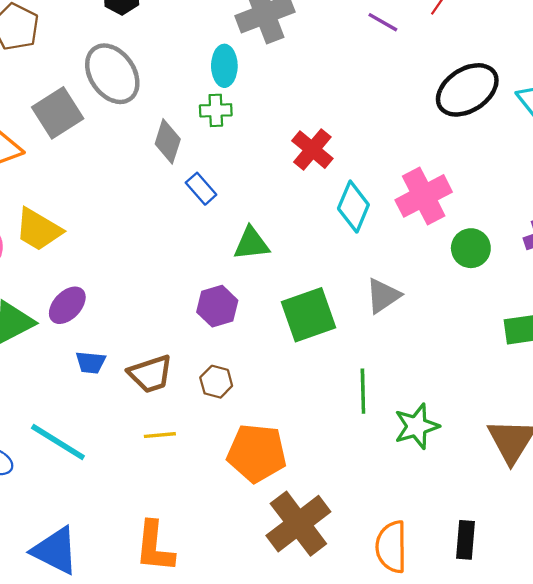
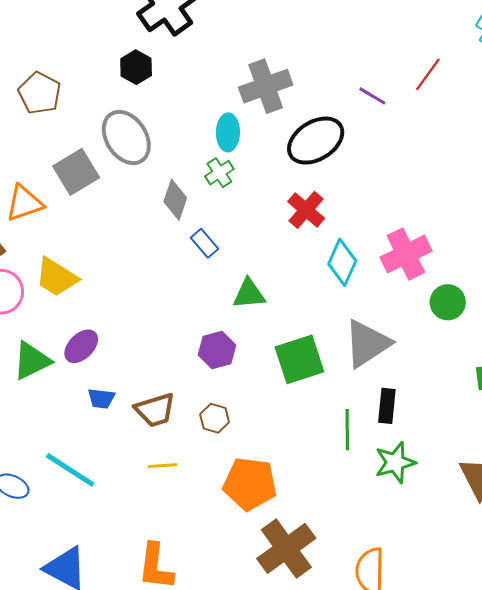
black ellipse: (467, 90) -> (316, 141), moved
green cross: (216, 110) -> (219, 173), turned -32
gray triangle: (383, 296) -> (367, 344), size x1.5
black rectangle: (465, 540) -> (387, 406), moved

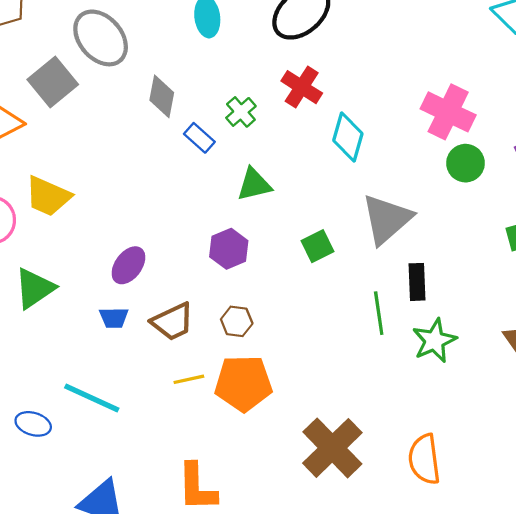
green cross: (219, 173) -> (241, 112), moved
pink cross: (406, 254) -> (448, 112), moved, turned -30
purple ellipse: (81, 346) -> (128, 265), moved
green square: (299, 359) -> (317, 246), size x0.6
orange pentagon: (250, 484) -> (243, 383), moved

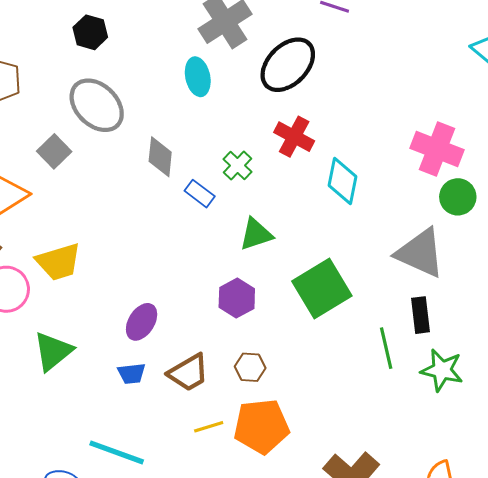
gray square: (53, 82) -> (54, 151), size x0.7
yellow trapezoid: (48, 196) -> (59, 262), turned -36
gray triangle: (387, 219) -> (420, 253), moved, turned -50
green square: (317, 246) -> (322, 288), size x1.8
green star: (434, 341) -> (442, 370), turned -30

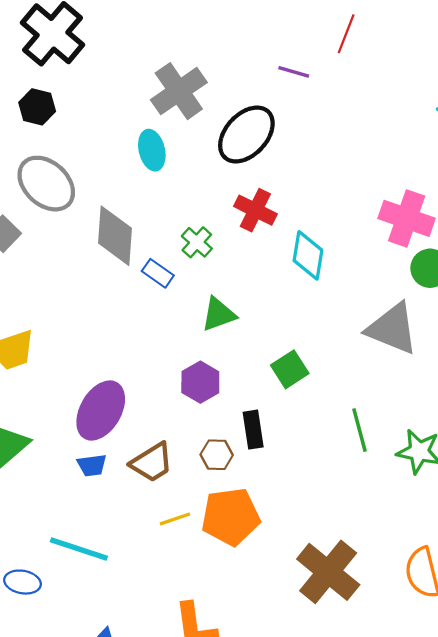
gray diamond: (160, 157) -> (115, 236), size x1.4
green square: (322, 288) -> (290, 369), size x0.6
black rectangle: (420, 315) -> (253, 430), moved
purple ellipse: (142, 322) -> (101, 411), size x1.5

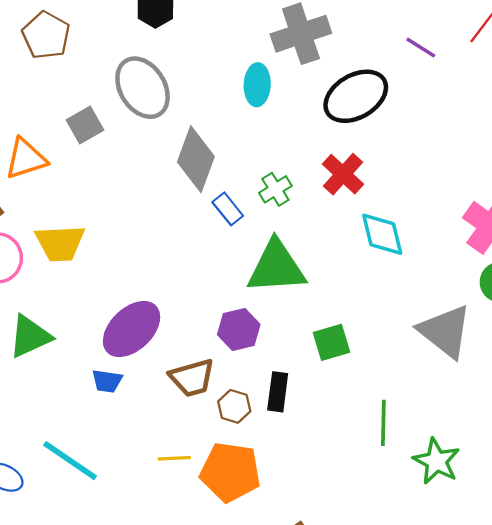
cyan diamond: (308, 255) -> (382, 234), turned -39
green triangle: (219, 314) -> (276, 267), size x1.6
brown trapezoid: (152, 462) -> (192, 378), moved

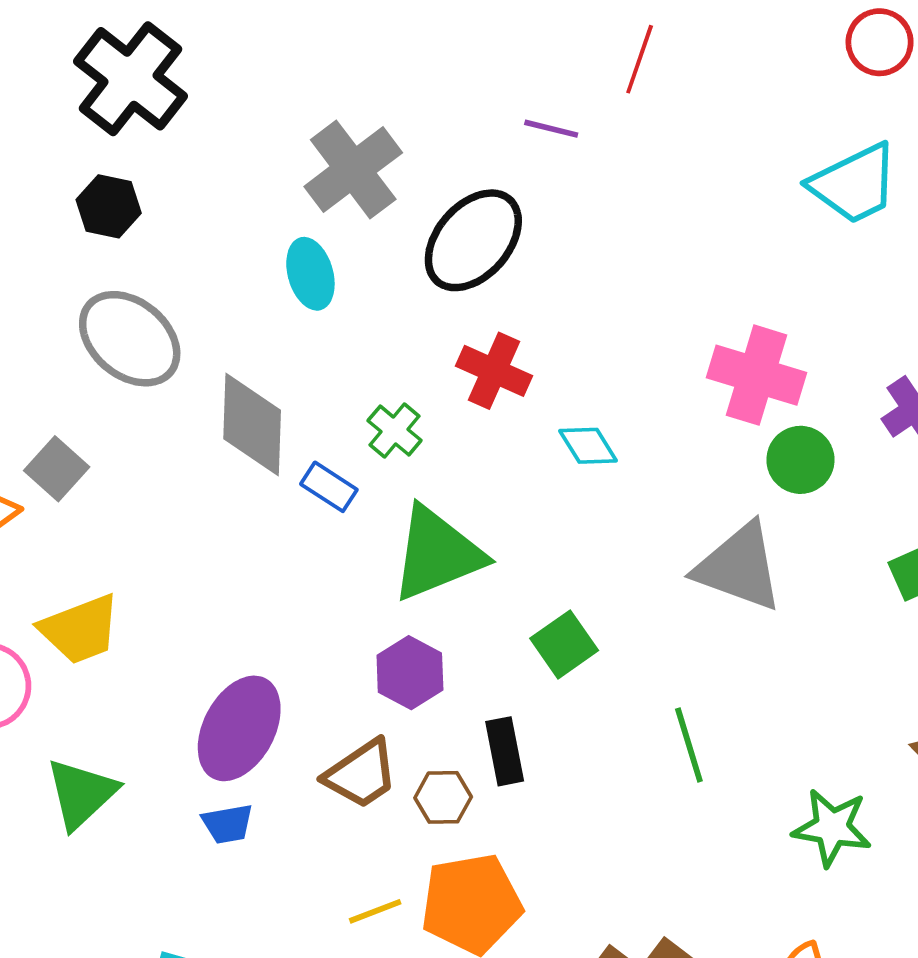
gray square: (85, 125) -> (57, 469), moved
cyan diamond: (382, 234) -> (588, 446), size x0.7
green star: (436, 461) -> (832, 828), moved

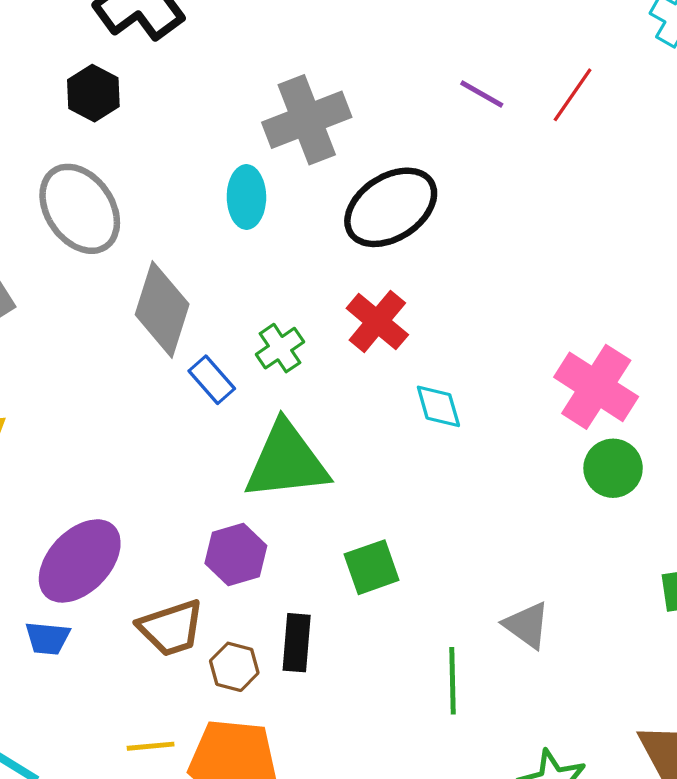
purple line: (551, 129) -> (482, 94), moved
gray triangle: (739, 567) -> (527, 625), moved, size x0.6

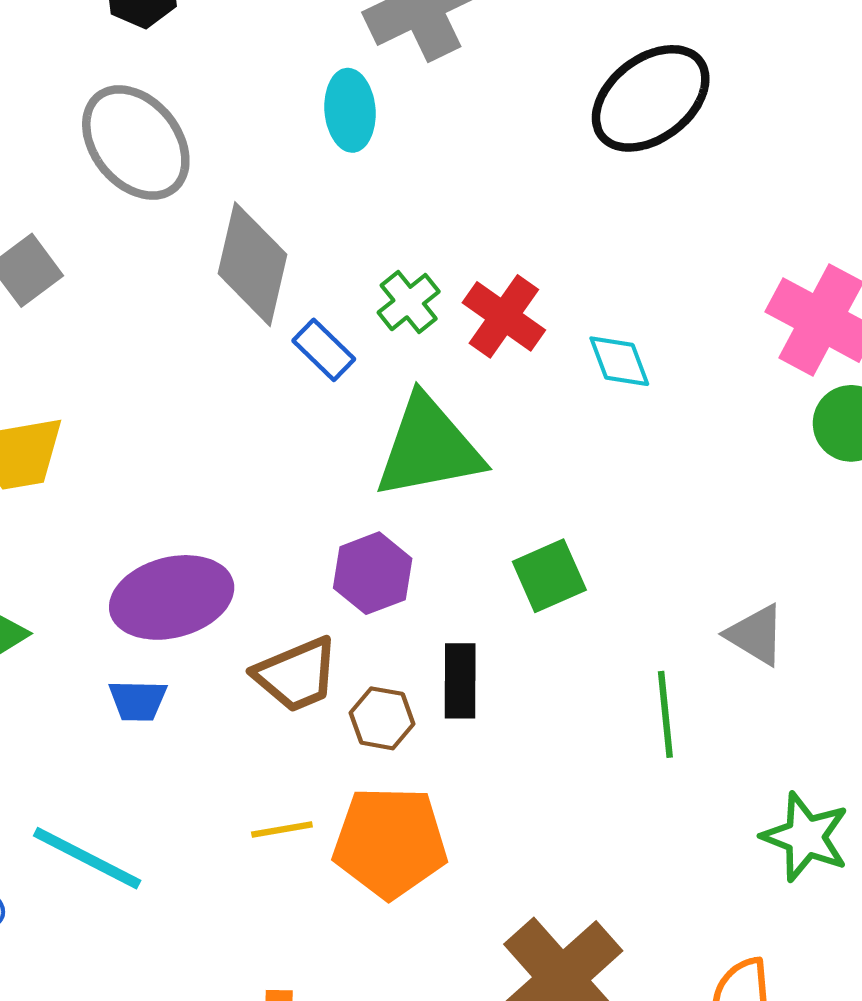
black ellipse: (391, 207) -> (651, 98), moved
red cross: (377, 321) -> (504, 316), moved
purple ellipse: (80, 561) -> (172, 597), turned 36

